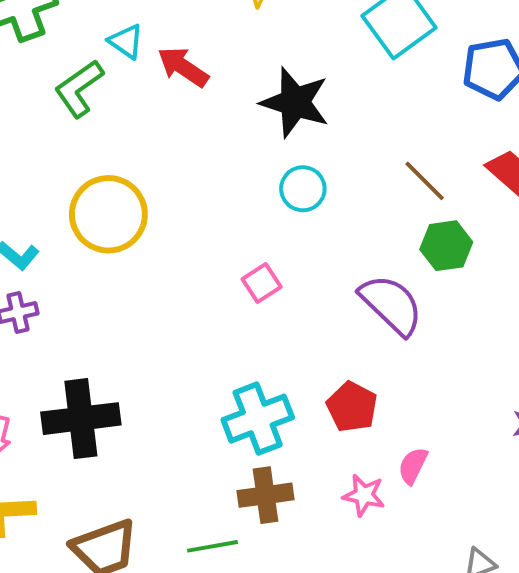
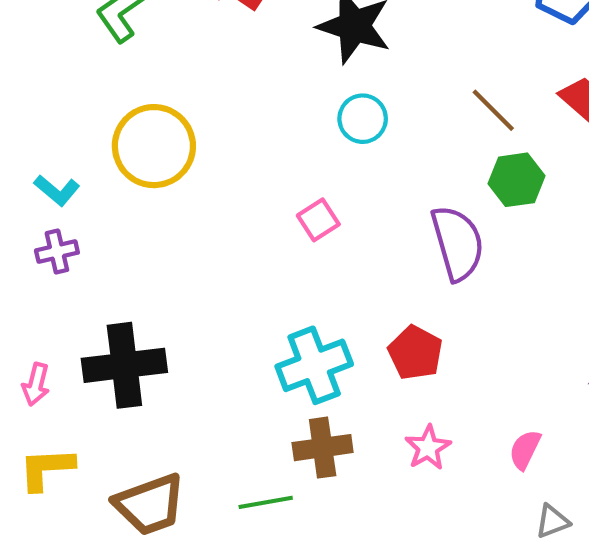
purple semicircle: (391, 305) -> (457, 243), turned 30
pink semicircle: (413, 466) -> (525, 450), moved
pink star: (364, 495) -> (428, 448), turned 30

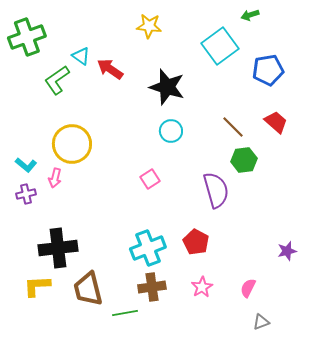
pink arrow: (36, 384) -> (55, 178), moved
yellow L-shape: (46, 469) -> (37, 286), moved
brown trapezoid: (150, 504) -> (88, 289), moved, turned 96

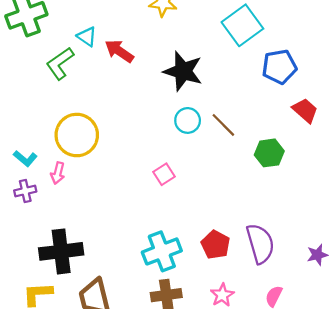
blue pentagon: (268, 70) -> (279, 67), moved
brown line: (233, 127) -> (223, 125), moved
purple semicircle: (216, 190) -> (260, 244), moved

